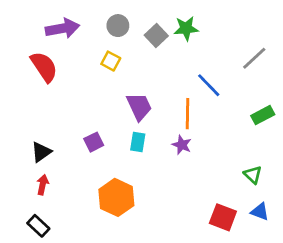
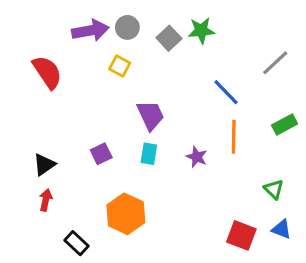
purple arrow: (62, 28) -> (90, 31), moved
orange line: (187, 114) -> (234, 137), moved
black rectangle: (38, 226) -> (77, 243), moved

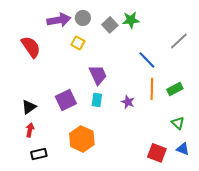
green rectangle: (285, 124) -> (175, 89), moved
purple square: (101, 154) -> (66, 100), size x1.5
black rectangle: (77, 243) -> (39, 154), moved, turned -56

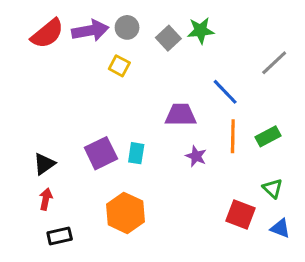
red semicircle: (31, 47) -> (47, 34), moved, turned 85
purple trapezoid: (98, 75) -> (181, 115), moved, turned -65
cyan rectangle: (97, 100) -> (136, 153), moved
red square: (157, 153) -> (240, 214), moved

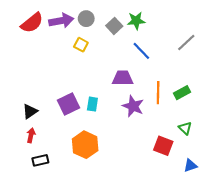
blue line: (225, 92) -> (141, 51), moved
purple star: (196, 156) -> (133, 106), size x1.5
blue triangle: (280, 228) -> (190, 166), moved, turned -40

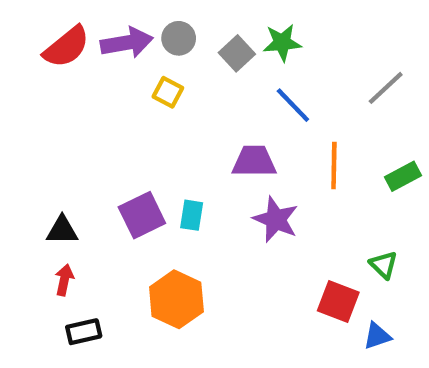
orange line: (158, 93) -> (334, 166), moved
green rectangle: (182, 93) -> (403, 176), moved
black triangle: (30, 111) -> (62, 230), turned 35
blue triangle: (190, 166) -> (377, 336), moved

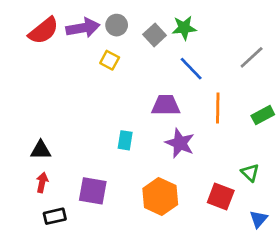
purple square: (142, 215) -> (93, 191), moved, turned 36
orange hexagon: (176, 299) -> (160, 197), moved
blue triangle: (377, 336) -> (259, 219), moved, turned -30

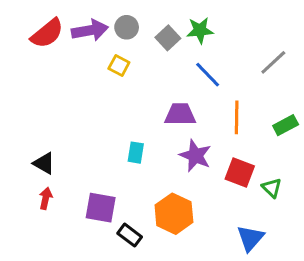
black triangle: (41, 150) -> (44, 163), turned 30
red square: (221, 197) -> (240, 172), moved
black rectangle: (55, 216) -> (130, 235), moved, turned 50
blue triangle: (259, 219) -> (250, 238), moved, size x1.4

